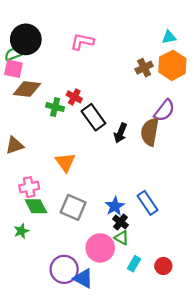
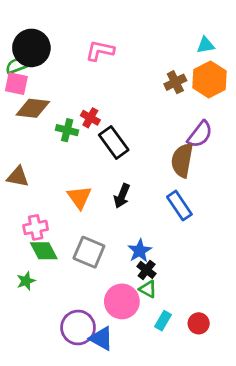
black arrow: (120, 133) -> (122, 196), moved
brown triangle: (15, 145) -> (18, 177), turned 30
blue rectangle: (148, 203) -> (179, 206), moved

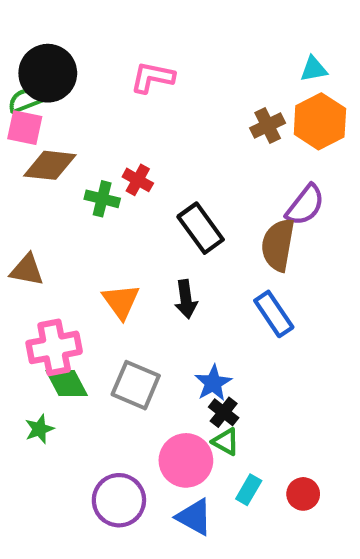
black rectangle: (114, 142) -> (201, 228), moved
black arrow: (122, 196) -> (186, 299), turned -30
pink cross: (36, 227) -> (54, 347), size x1.4
blue triangle: (101, 338) -> (194, 517), moved

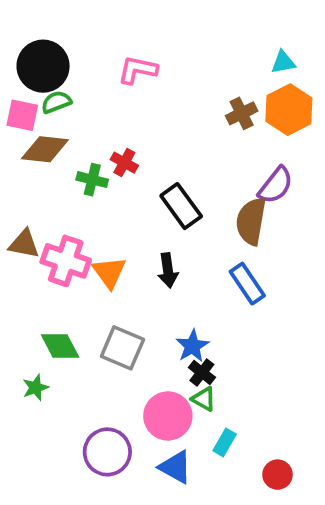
green semicircle: (25, 100) -> (56, 102), moved
pink cross: (54, 347) -> (66, 261), moved, turned 30
red circle: (303, 494) -> (278, 475), moved

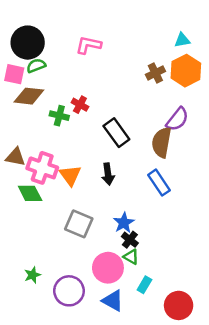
green diamond: (60, 346) -> (30, 193), moved
green star: (35, 388) -> (32, 275), moved
red circle: (278, 475) -> (179, 305), size x1.5

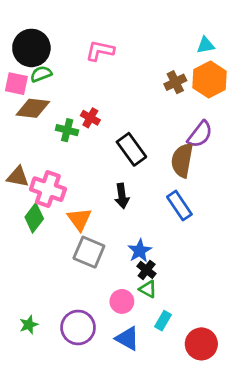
orange triangle: (70, 175) -> (79, 219), moved
green diamond: (30, 193) -> (34, 218), turned 65
pink circle: (108, 268) -> (122, 301), size x0.7
green star: (32, 275) -> (29, 325), moved

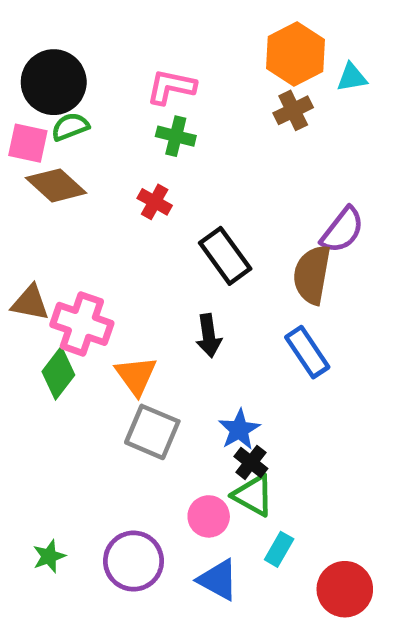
orange hexagon: (210, 79) -> (296, 54), moved
brown cross: (175, 82) -> (293, 110), moved
brown diamond: (33, 108) -> (56, 185), turned 36
green cross: (67, 130) -> (176, 136), moved
green triangle: (148, 289) -> (253, 495), size x1.4

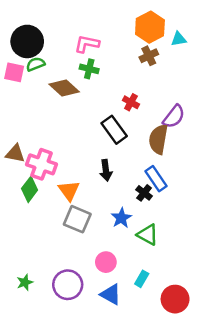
brown diamond: (56, 185) -> (64, 88), moved
red cross: (155, 202) -> (131, 102), moved
black cross: (251, 462) -> (144, 193), moved
green triangle: (253, 495) -> (148, 235), moved

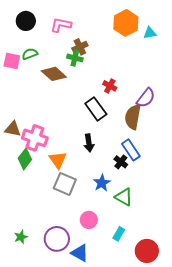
black circle: (27, 41) -> (26, 21), moved, size x0.7
pink L-shape: (87, 44) -> (61, 25), moved
brown cross: (149, 56) -> (80, 47), moved
blue triangle: (111, 294) -> (80, 253), moved

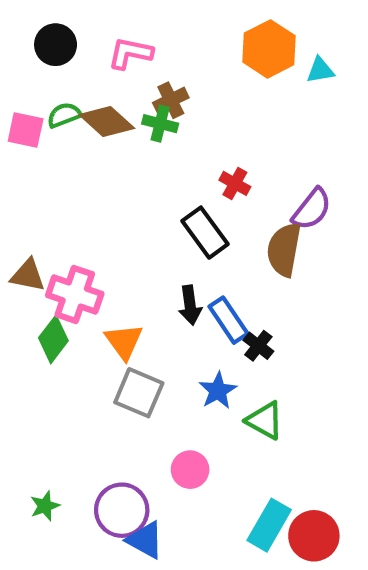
brown diamond: (54, 74) -> (107, 122), moved
blue rectangle: (131, 150) -> (228, 320), moved
cyan rectangle: (119, 234) -> (269, 525), moved, size x1.6
blue triangle: (80, 253) -> (145, 540), moved

